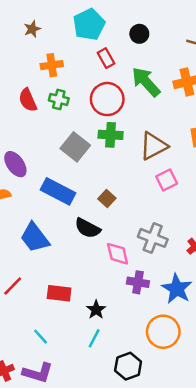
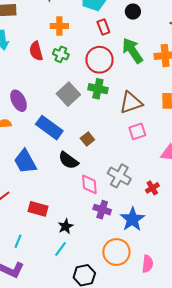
cyan line: (41, 337) -> (18, 241), turned 56

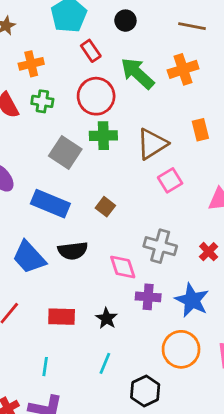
black semicircle: (68, 160) -> (73, 251), moved, turned -30
black star: (66, 226) -> (107, 318), moved

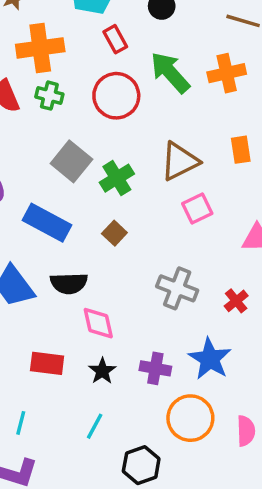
orange cross: (31, 64) -> (40, 48), size x1.5
green cross: (103, 136) -> (117, 178), moved, turned -36
pink diamond: (123, 267) -> (98, 323), moved
purple cross: (148, 297) -> (155, 368), moved

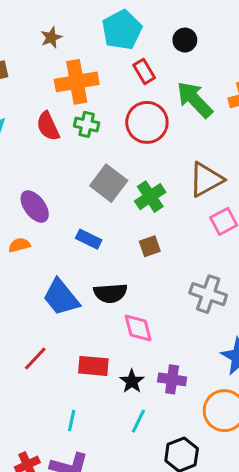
blue rectangle: (47, 223) -> (89, 239), size x0.6
brown square: (114, 233) -> (150, 246), turned 30
purple cross: (155, 368) -> (172, 379), moved
black star: (102, 371) -> (132, 381), moved

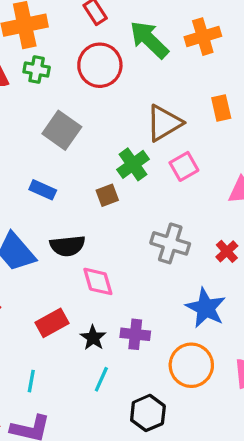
green cross: (150, 197) -> (133, 164), moved
red rectangle: (93, 366) -> (52, 323), turned -32

